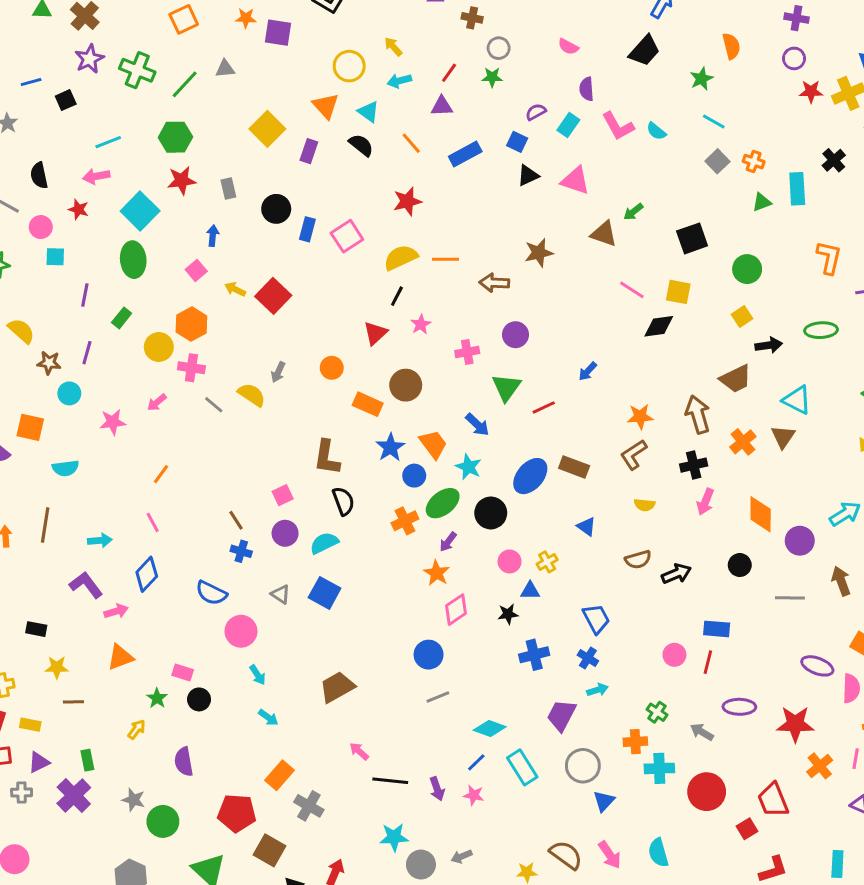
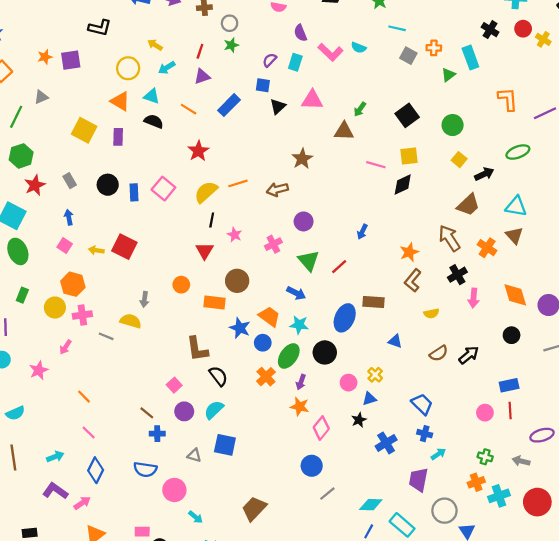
orange line: (161, 474) -> (84, 397), turned -64

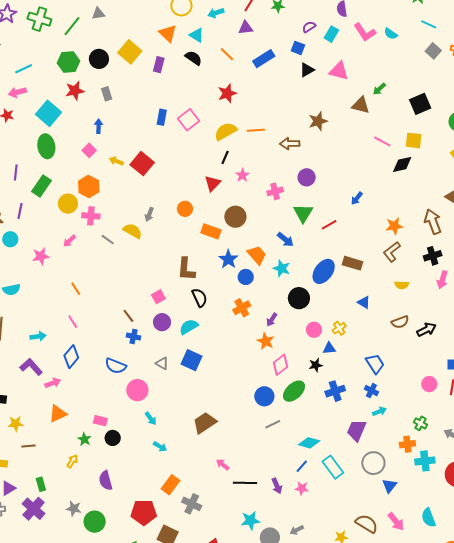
black circle: (108, 185) -> (99, 59), moved
green rectangle: (22, 295) -> (42, 186), size x1.5
green ellipse: (289, 356) -> (294, 391), moved

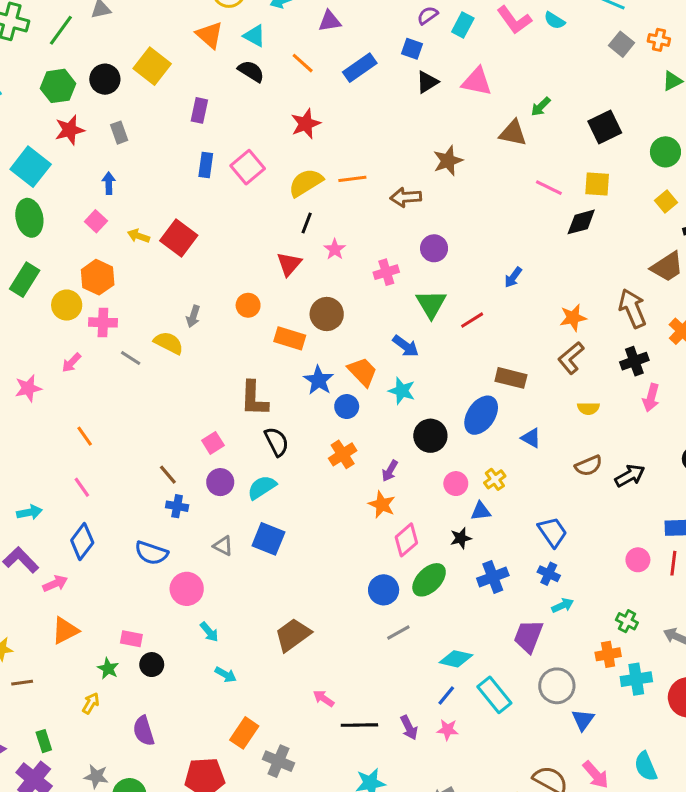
purple rectangle: (159, 65) -> (199, 110), moved
blue ellipse: (324, 271) -> (481, 415), moved

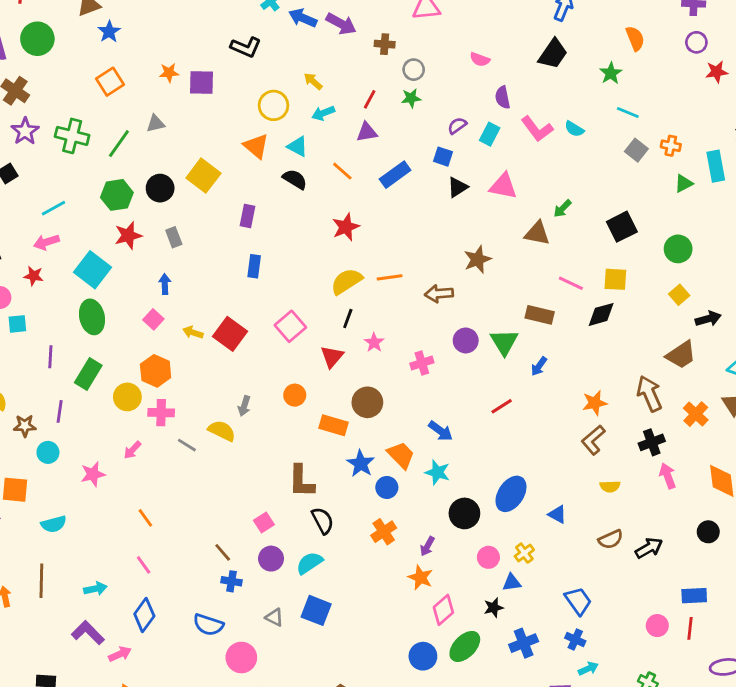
pink square: (248, 167) -> (290, 326), moved
green triangle: (431, 304) -> (504, 342), moved
brown rectangle: (511, 378) -> (540, 315), moved
pink arrow: (651, 398) -> (668, 476), turned 145

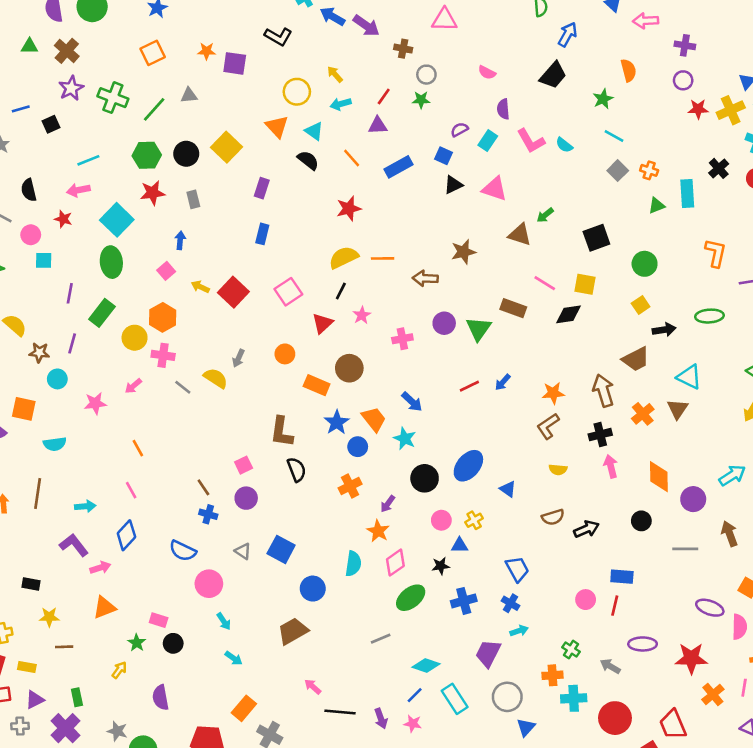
blue arrow: (539, 366) -> (503, 382), moved
cyan semicircle: (309, 563) -> (353, 564), moved, turned 125
blue circle: (423, 656) -> (313, 589), moved

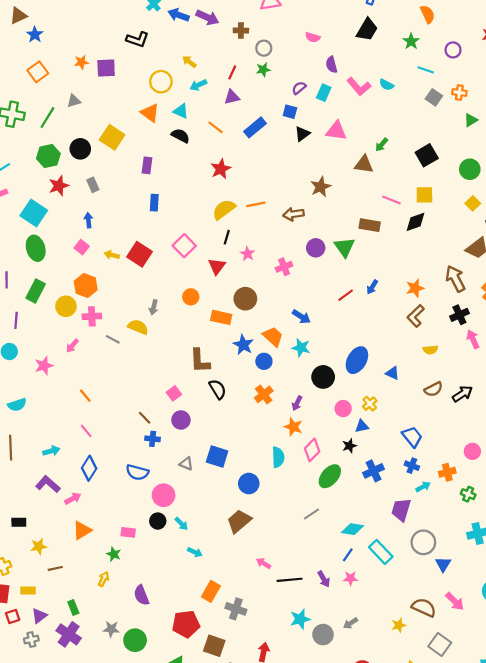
purple circle: (683, 80) -> (453, 50), moved
black circle: (173, 643) -> (158, 521), moved
orange cross: (553, 675) -> (447, 472), moved

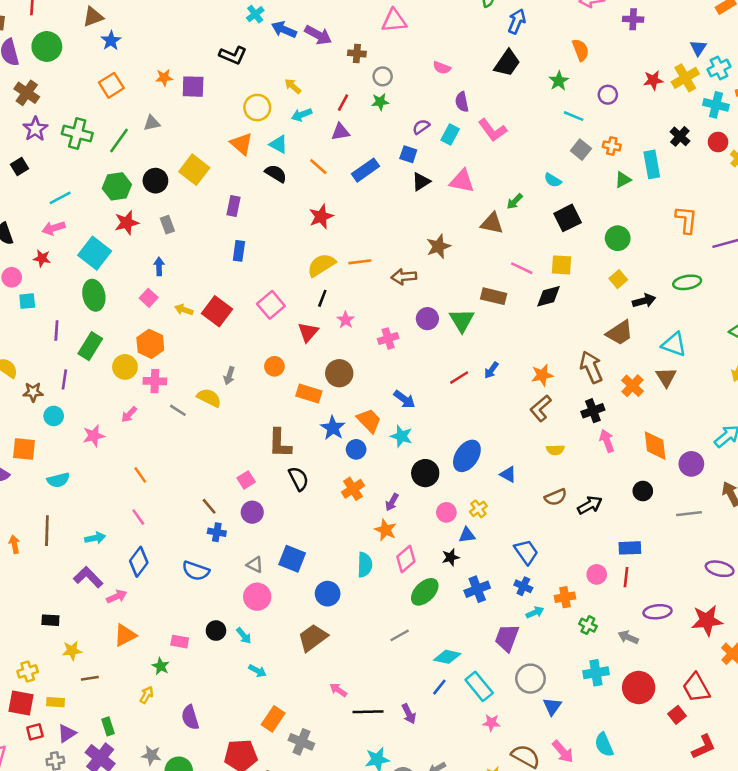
cyan semicircle: (387, 85) -> (553, 180), moved
pink circle: (164, 495) -> (257, 597), moved
pink star: (350, 578) -> (491, 723), moved

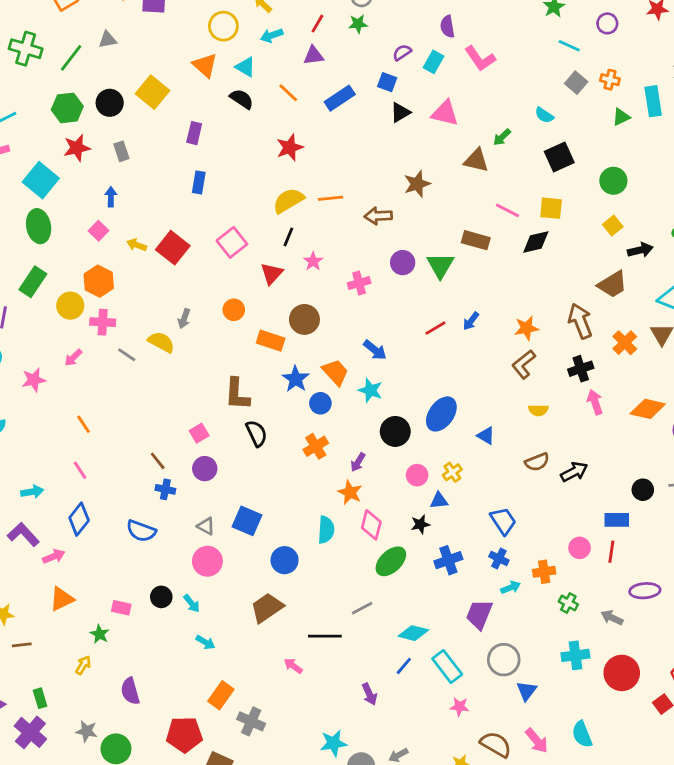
orange diamond: (655, 446) -> (648, 409), turned -72
black circle: (643, 491) -> (643, 490), moved
pink diamond: (406, 559) -> (371, 525), turned -36
black line: (368, 712) -> (325, 636), moved

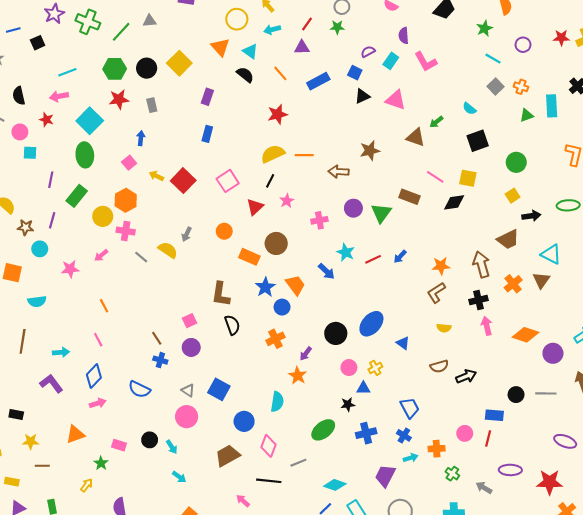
cyan star: (370, 390) -> (346, 252), moved
pink diamond: (371, 525) -> (268, 446), moved
pink arrow: (54, 556) -> (98, 403), moved

